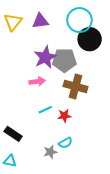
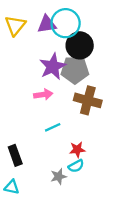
cyan circle: (79, 20) -> (66, 23), moved
black circle: (90, 39) -> (80, 45), moved
red star: (64, 116) -> (77, 150), moved
black rectangle: (13, 134) -> (15, 155), turned 36

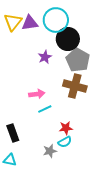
purple triangle: (47, 24) -> (30, 23), moved
purple star: (53, 66) -> (45, 57), size x0.6
gray pentagon: (75, 70) -> (78, 60), moved, turned 30
pink arrow: (43, 95) -> (37, 94), moved

